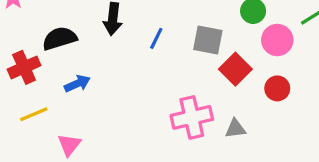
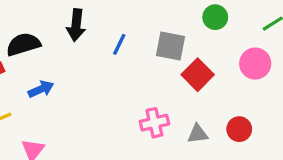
pink circle: (277, 40) -> (255, 64), moved
red circle: (277, 88) -> (239, 129), moved
pink cross: (192, 117) -> (154, 123), size x0.7

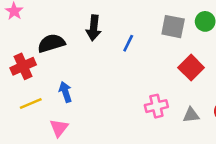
gray square: (170, 46) -> (173, 27), moved
blue arrow: (41, 89) -> (65, 92), moved, turned -84

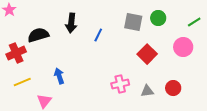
blue arrow: (65, 92) -> (59, 76), moved

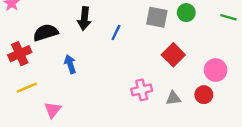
green line: (194, 22) -> (228, 17), turned 48
pink circle: (183, 47) -> (216, 70), moved
blue arrow: (59, 76) -> (70, 64), moved

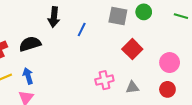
black semicircle: (46, 33) -> (30, 44), moved
blue arrow: (70, 64) -> (28, 76), moved
red circle: (204, 95) -> (167, 89), moved

